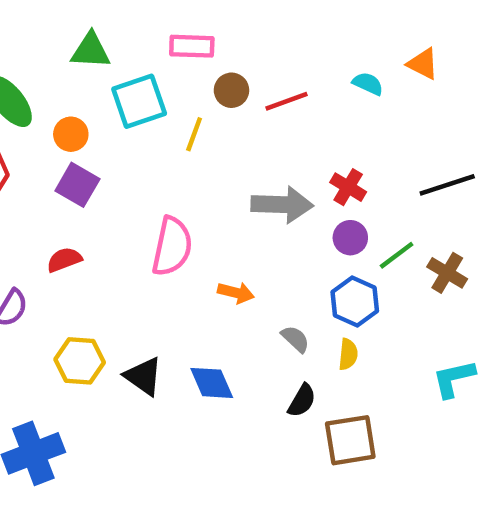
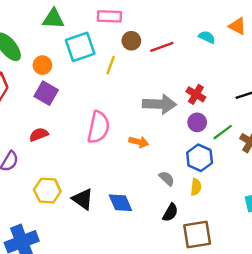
orange arrow: (236, 293) -> (139, 142), moved

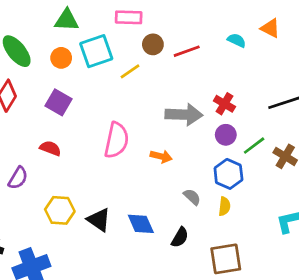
orange circle: (42, 65) -> (61, 58), moved
yellow line: (111, 65) -> (130, 71), turned 36
red semicircle: (39, 135) -> (50, 148), turned 42
black semicircle: (170, 213) -> (180, 237), moved

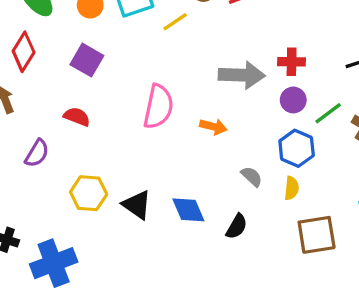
red cross: (224, 104) -> (292, 62), turned -30
brown square: (226, 259) -> (317, 235), moved

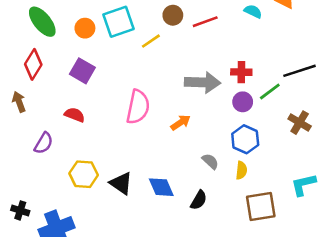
green line: (328, 113) -> (270, 91), moved
orange arrow: (213, 127) -> (181, 123), turned -48

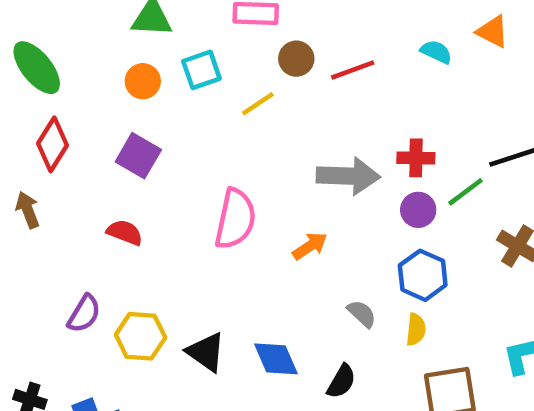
green ellipse: (42, 22) -> (37, 68), moved
cyan square: (119, 22) -> (201, 70), size x0.7
purple semicircle: (44, 143) -> (84, 314), moved

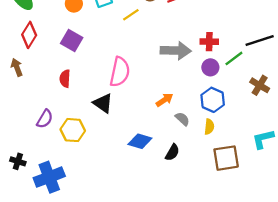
red semicircle: (125, 232) -> (65, 79), turned -108
orange arrow: (310, 246) -> (165, 100), moved
black triangle: (206, 352) -> (103, 103), moved
blue diamond: (276, 359) -> (140, 141), turned -50

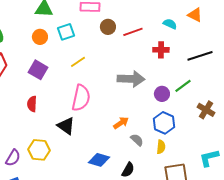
yellow line: (131, 15) -> (78, 62), moved
black line: (260, 41) -> (200, 56), moved
red cross: (209, 42) -> (161, 50), moved
purple semicircle: (45, 119) -> (13, 158), moved

